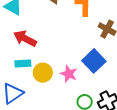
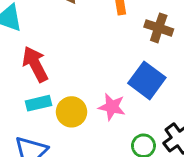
red arrow: (25, 38) -> (35, 64), turned 45

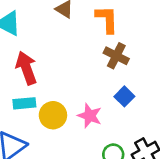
brown cross: (159, 28) -> (116, 56), moved
blue square: (147, 80) -> (124, 96), size x0.6

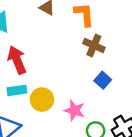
pink star: (90, 116) -> (75, 110), moved

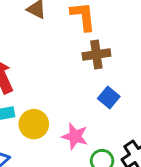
brown cross: (94, 45) -> (96, 55), turned -30

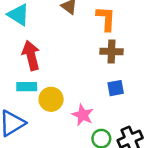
blue square: (109, 97) -> (116, 88), turned 30

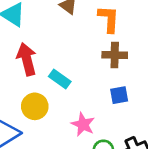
cyan rectangle: (27, 87) -> (60, 79), moved, turned 36
yellow circle: (51, 99) -> (35, 106), moved

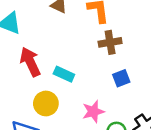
pink star: (83, 124) -> (93, 112), turned -30

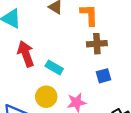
yellow circle: (46, 104) -> (46, 97), moved

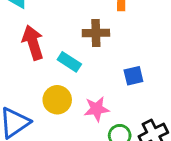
brown cross: (97, 44) -> (96, 33), moved

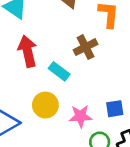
brown cross: (96, 33) -> (85, 47), turned -30
blue square: (133, 76) -> (115, 109), moved

